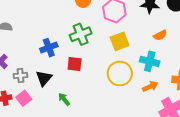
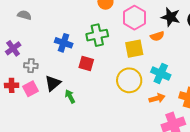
orange semicircle: (160, 35) -> (157, 36), moved
blue cross: (49, 48) -> (64, 43), turned 30
black triangle: (44, 78) -> (53, 83), moved

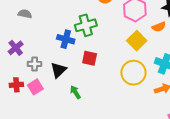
green cross: (97, 35) -> (86, 25), moved
yellow square: (134, 49) -> (137, 41), turned -30
black triangle: (53, 83) -> (59, 70), moved

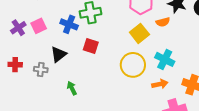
gray cross: (35, 64) -> (41, 69), moved
pink square: (35, 87) -> (39, 26), moved
green arrow: (75, 92) -> (72, 88), moved

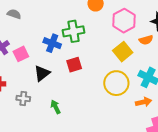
pink square: (39, 26) -> (21, 54), moved
red square: (91, 46) -> (74, 65), turned -35
gray cross: (41, 69) -> (23, 98), moved

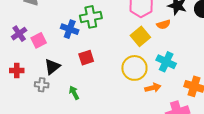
red square: (74, 65) -> (86, 58), moved
black triangle: (42, 73) -> (52, 67), moved
orange arrow: (144, 102) -> (153, 88), moved

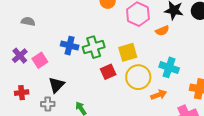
green cross: (91, 17) -> (94, 47), moved
yellow square: (140, 36) -> (128, 52), moved, turned 30
red square: (86, 58) -> (108, 72), moved

